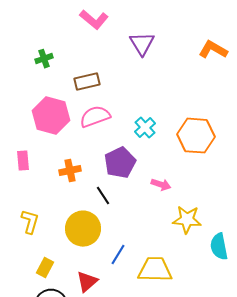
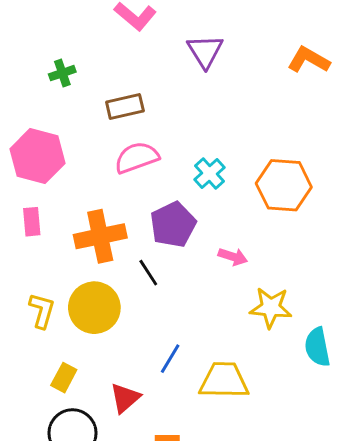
pink hexagon: (51, 116) -> (38, 156), moved
orange cross: (70, 171) -> (100, 236), size x1.6
yellow circle: (83, 229) -> (94, 308), moved

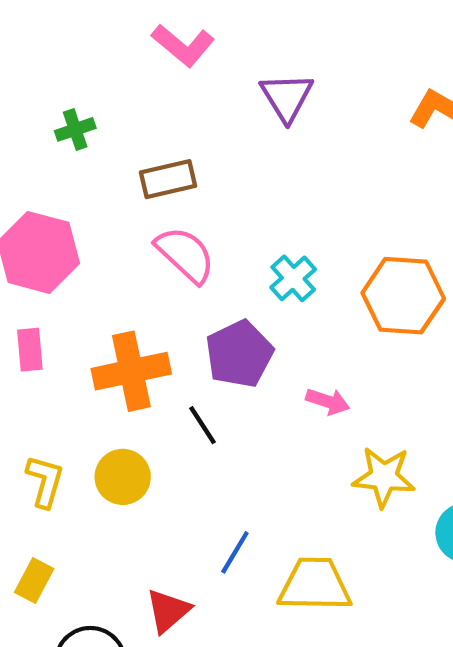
pink semicircle: (137, 158) -> (185, 255), turned 63
yellow circle: (94, 308) -> (123, 477), size x0.7
yellow rectangle: (64, 378) -> (34, 580), moved

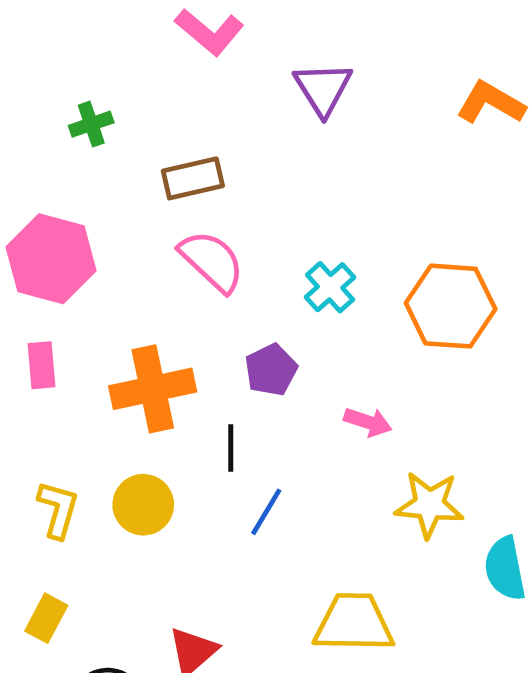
purple pentagon: (239, 354) -> (271, 370), size x0.7
black line: (203, 425) -> (231, 448), turned 33
blue line: (235, 552) -> (266, 512), moved

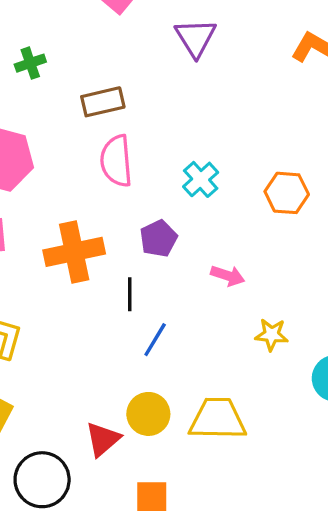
pink semicircle: (212, 261) -> (116, 161), turned -138
orange hexagon: (451, 306) -> (287, 193), size x0.7
yellow circle: (143, 505) -> (148, 414), moved
yellow star: (429, 505) -> (272, 335), size x0.7

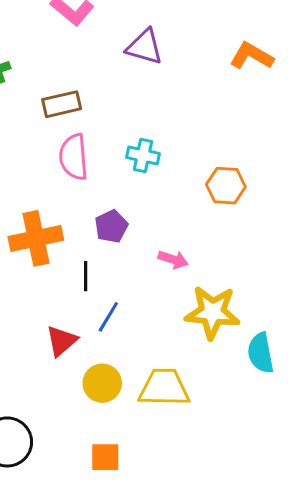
purple triangle: (196, 38) -> (144, 47), turned -42
cyan cross: (201, 179) -> (143, 155), moved, turned -36
yellow star: (272, 335) -> (212, 312), size x1.8
red triangle: (103, 439) -> (62, 341), moved

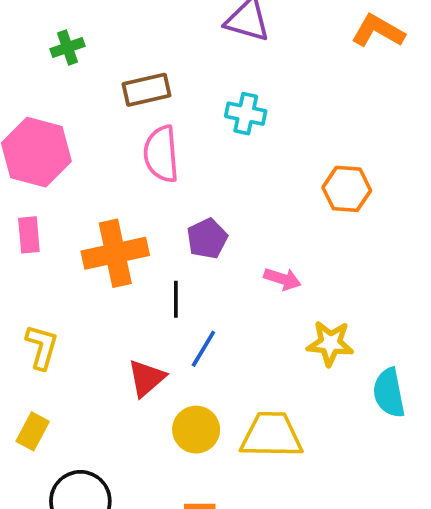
cyan cross: (143, 155) -> (246, 114), moved
yellow star: (212, 312) -> (330, 343), size x0.7

